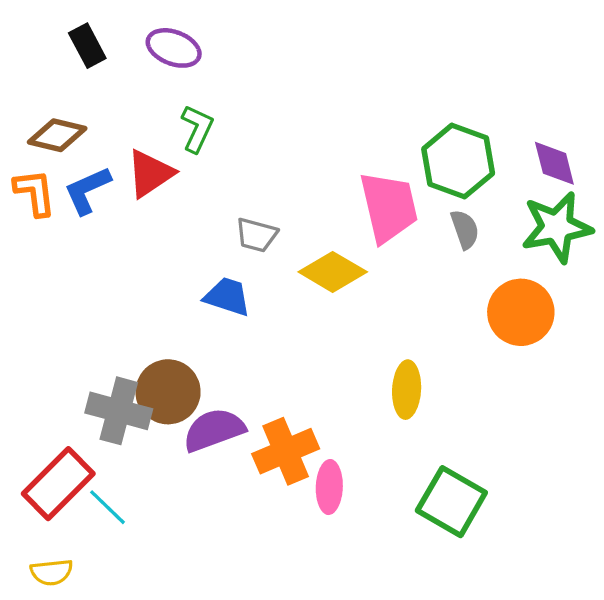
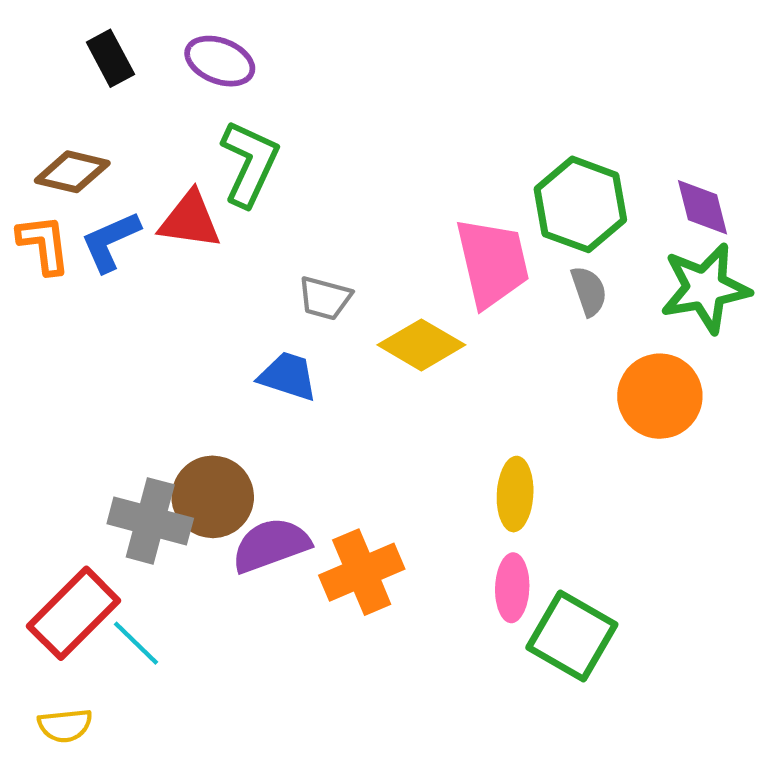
green L-shape: (197, 129) -> (250, 163), size x1.4
red triangle: (150, 173) -> (190, 220), turned 42
pink ellipse: (329, 487) -> (512, 588), moved

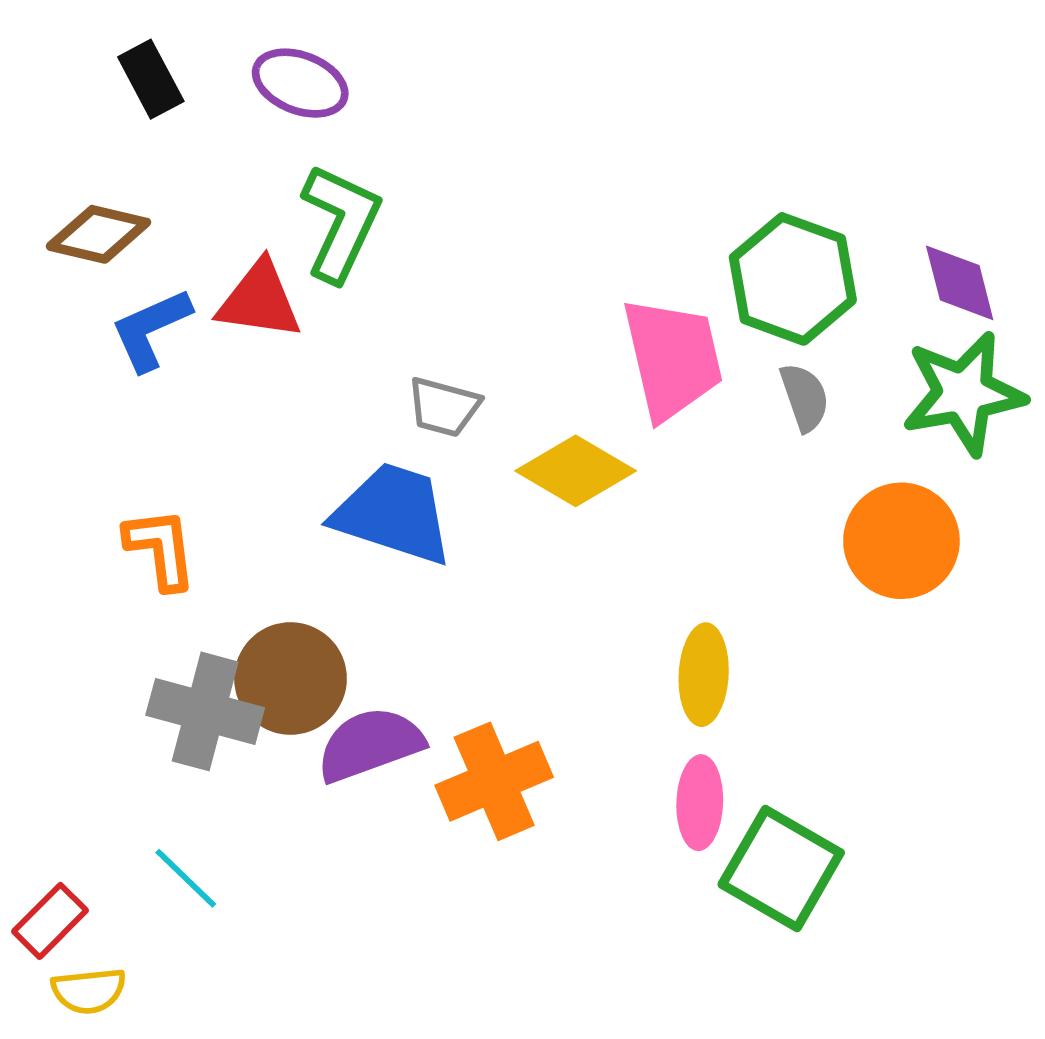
orange L-shape: (44, 244) -> (161, 549), moved
blue trapezoid: (288, 376) -> (393, 514), size x1.5
red rectangle: (74, 613) -> (50, 921), moved, size x0.6

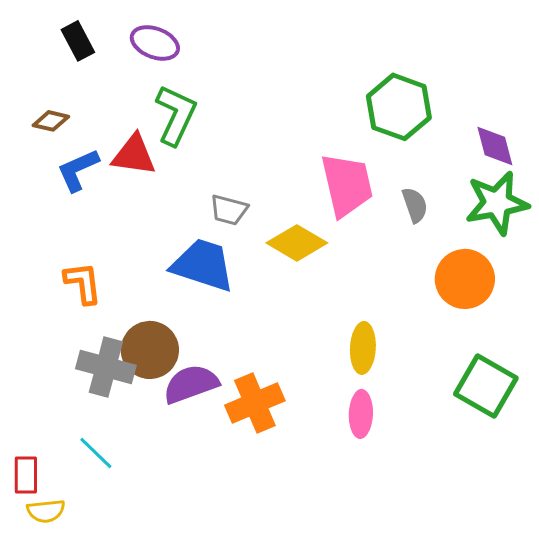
brown diamond: (98, 234) -> (51, 121), size x0.7
green hexagon: (793, 279) -> (399, 107), moved
green square: (781, 869) -> (486, 386), moved
red rectangle: (50, 921) -> (26, 475), turned -45

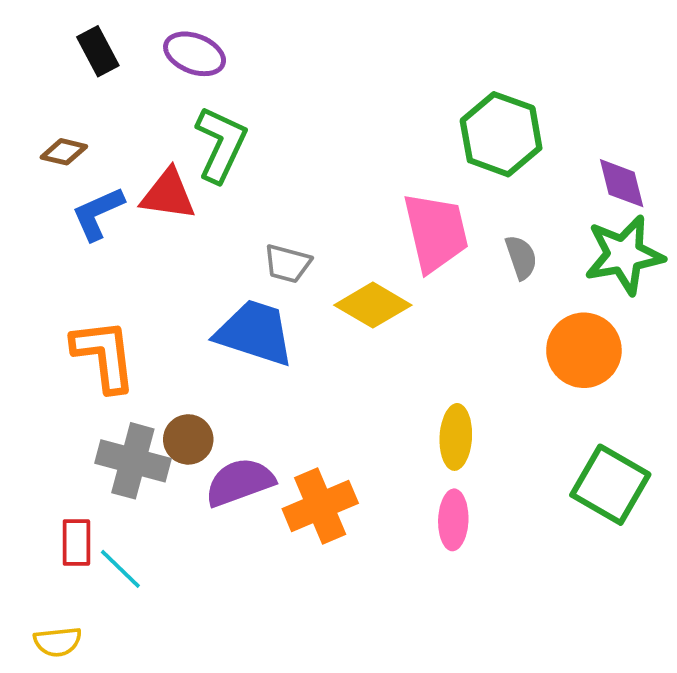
orange L-shape: (83, 283) -> (104, 355), size x1.4
brown circle: (150, 350) -> (188, 439), size x0.7
red rectangle: (26, 475) -> (76, 542), moved

